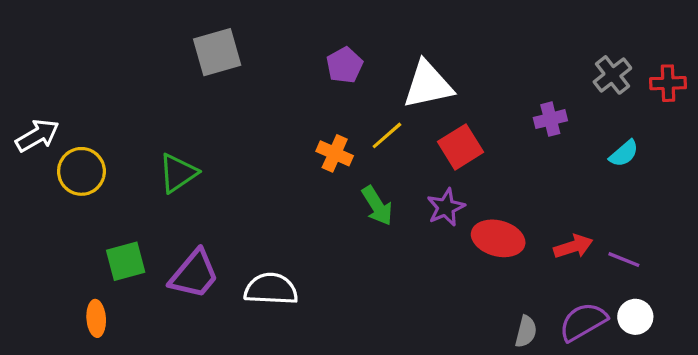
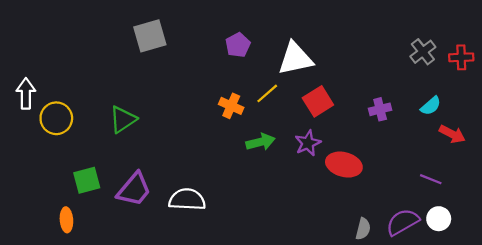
purple cross: (550, 119) -> (380, 109), moved
white arrow: (37, 135) -> (26, 93), turned -60
green arrow: (377, 206) -> (260, 142), turned -72
red arrow: (573, 247) -> (452, 134), moved, turned 45

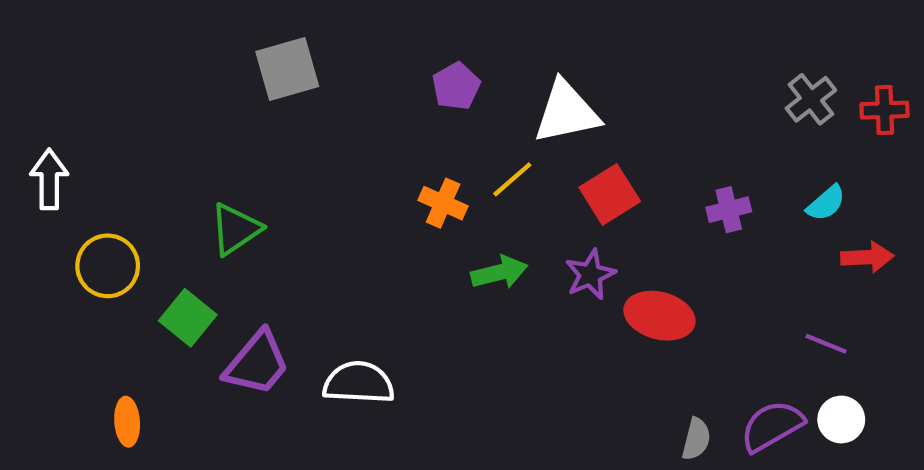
yellow circle: (56, 118) -> (108, 266), moved
red arrow: (452, 134) -> (867, 257), turned -30
green square: (87, 180) -> (188, 318), moved, turned -36

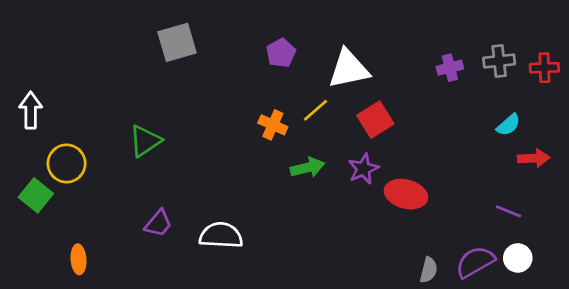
gray cross: (811, 99) -> (499, 61), turned 32
purple cross: (729, 210) -> (450, 68), moved
green square: (188, 318) -> (36, 195), moved
purple trapezoid: (257, 363) -> (158, 223), size x0.7

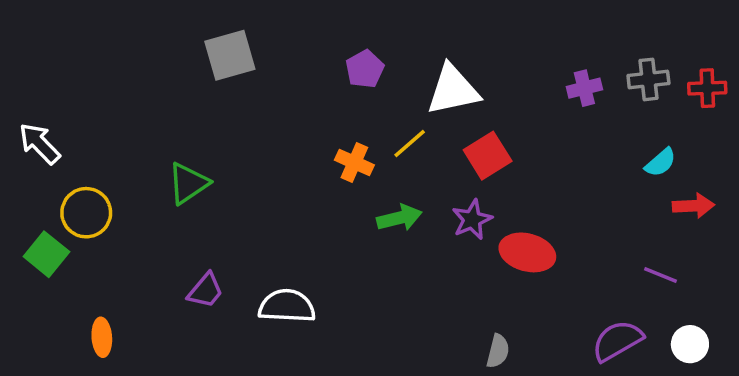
white arrow: (31, 110) -> (40, 143), turned -44
white circle: (518, 258) -> (690, 344), moved
gray semicircle: (429, 270) -> (498, 351), moved

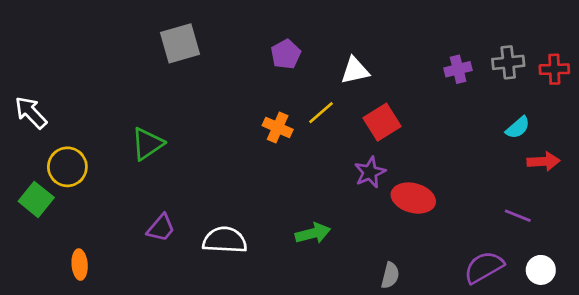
white triangle: (453, 90) -> (355, 71), size x0.7
green arrow: (399, 218) -> (313, 233), moved

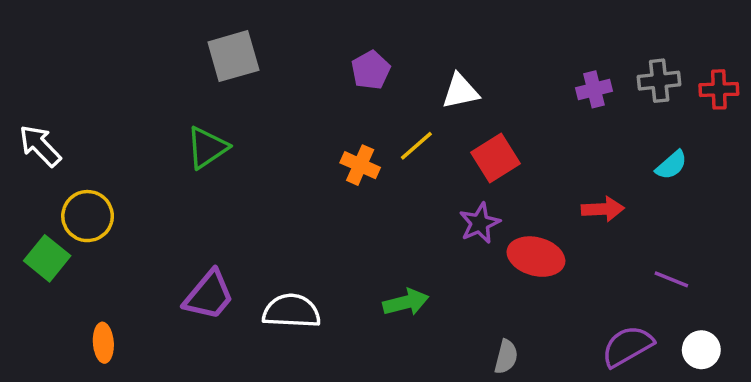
green triangle: (147, 144) -> (207, 147), moved
red arrow: (543, 161) -> (603, 209), moved
purple trapezoid: (161, 228) -> (209, 295), size x1.4

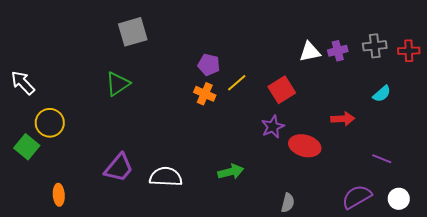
purple pentagon: (371, 70) -> (209, 65), moved, turned -30
white triangle: (460, 91) -> (310, 52), moved

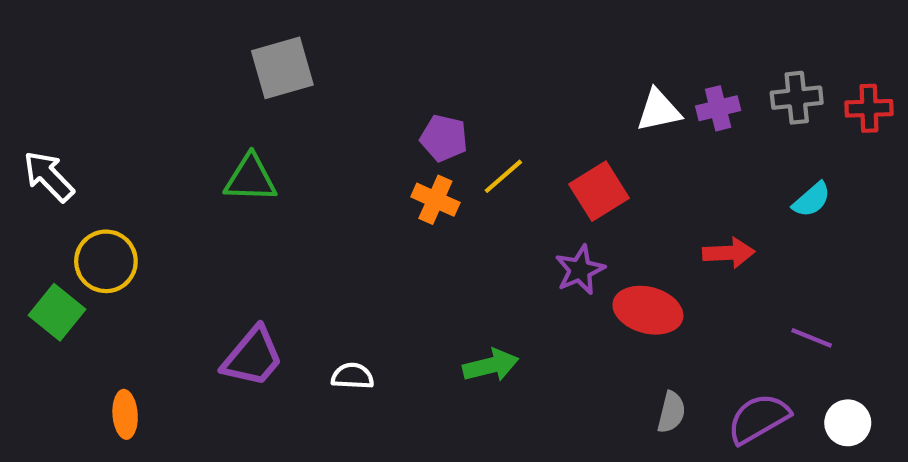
green triangle: (118, 84) -> (250, 178), turned 36
white semicircle: (166, 177) -> (353, 376), size x0.6
gray semicircle: (288, 203) -> (671, 412), moved

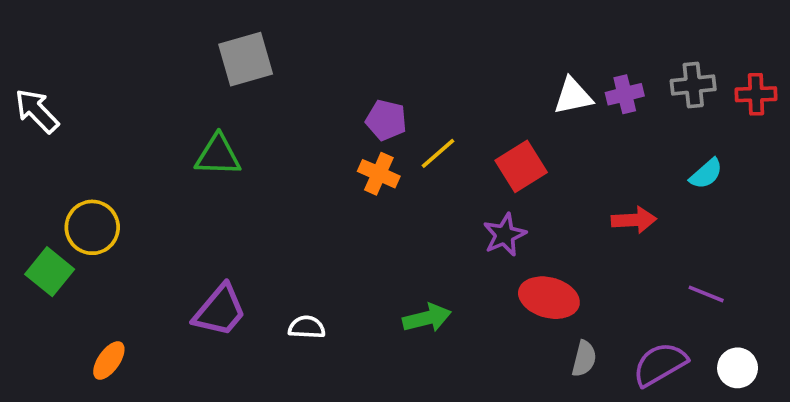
white arrow: (49, 176) -> (37, 111), moved
red ellipse: (648, 310) -> (549, 298), moved
orange ellipse: (125, 414) -> (109, 360), turned 39

